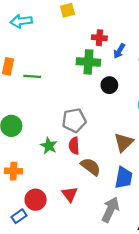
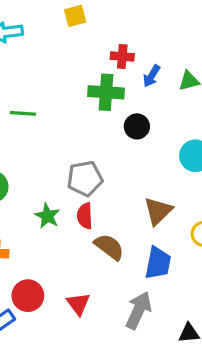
red triangle: (70, 194) -> (78, 304), moved

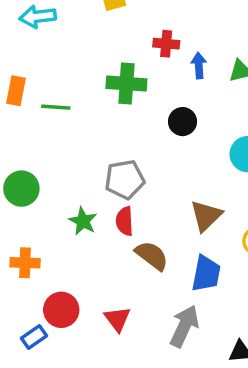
blue arrow: (152, 76) -> (199, 65), turned 145
green cross: (106, 92) -> (126, 84), moved

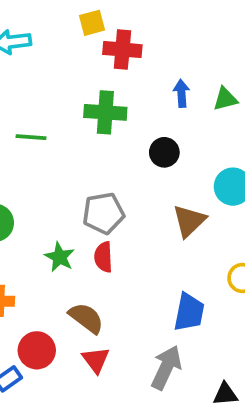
red cross: (166, 44) -> (122, 50), moved, size x1.4
brown triangle: (206, 216) -> (189, 221), moved
brown semicircle: (152, 256) -> (86, 318), moved

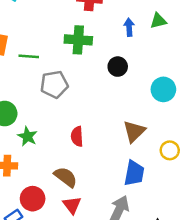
green triangle: (225, 99) -> (158, 21), moved
gray pentagon: (103, 213) -> (54, 84), moved
brown triangle: (189, 221) -> (134, 131), moved
green star: (60, 257) -> (27, 136), moved

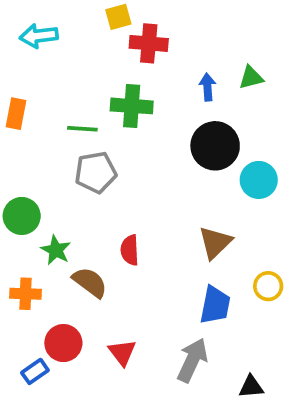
green line: (29, 56) -> (82, 129), moved
black circle: (118, 67) -> (215, 146), moved, size x1.6
yellow circle: (170, 150) -> (268, 286), moved
brown semicircle: (66, 177) -> (90, 282), moved

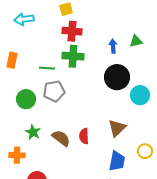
red cross: (149, 43) -> (72, 31), moved
green circle: (22, 216) -> (26, 99), moved
red semicircle: (130, 250) -> (84, 136), moved
brown semicircle: (90, 282) -> (61, 138), moved

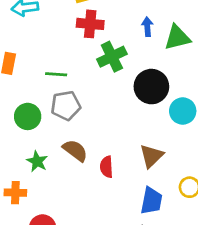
green triangle: (136, 41) -> (177, 38), size x1.5
blue arrow: (113, 46) -> (147, 27), moved
green cross: (73, 56) -> (112, 57), moved, turned -30
brown semicircle: (61, 138) -> (75, 150), moved

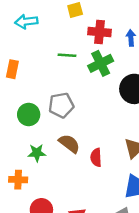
red cross: (90, 24) -> (99, 32), moved
green line: (56, 74) -> (67, 55), moved
green star: (37, 161) -> (37, 153), turned -30

